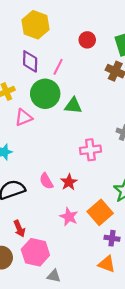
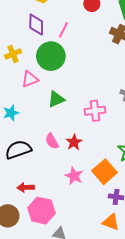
green triangle: (73, 106) -> (56, 99), moved, turned -30
red arrow: (19, 229) -> (26, 187), turned 112

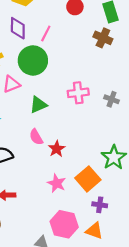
pink cross: (95, 111) -> (78, 93), moved
pink semicircle: (52, 141) -> (36, 137), moved
pink hexagon: (41, 211) -> (64, 224), moved

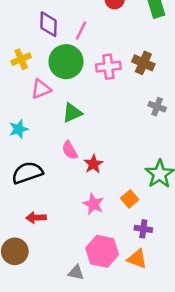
brown cross: (103, 38) -> (143, 63), moved
pink cross: (78, 93) -> (108, 67), moved
orange square: (88, 179) -> (130, 199), size x0.6

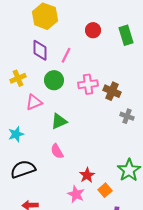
green circle: (66, 62) -> (54, 80), size x0.7
brown cross: (143, 63) -> (112, 91), moved
red star: (93, 164) -> (87, 175), moved

